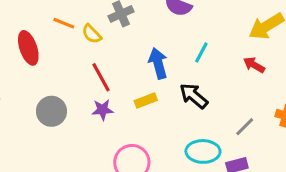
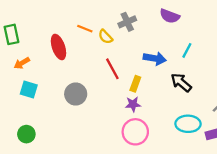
blue arrow: (158, 63) -> (155, 58), turned 115
yellow rectangle: (146, 100) -> (135, 84), moved, turned -49
purple star: (102, 110) -> (133, 104), moved

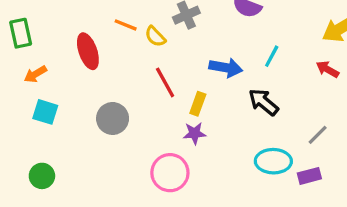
pink circle: (135, 132) -> (170, 173), moved

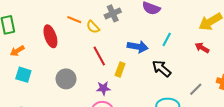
purple star: (195, 133) -> (103, 88), moved

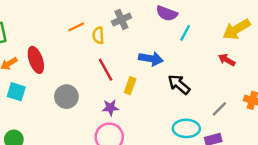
orange line: (74, 20) -> (76, 27), turned -48
yellow semicircle: (93, 27) -> (98, 35), turned 40
red ellipse: (50, 36) -> (36, 60), moved
cyan line: (167, 39) -> (185, 33), moved

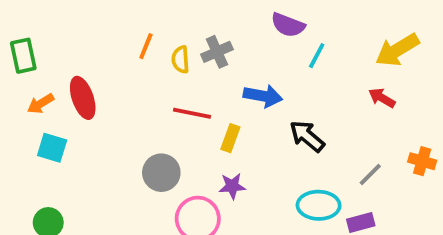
gray cross: (121, 20) -> (217, 52), moved
orange line: (76, 27) -> (146, 46), turned -42
red line: (106, 70) -> (192, 113), turned -50
gray circle: (66, 97) -> (161, 173), moved
purple star: (110, 108) -> (232, 186), moved

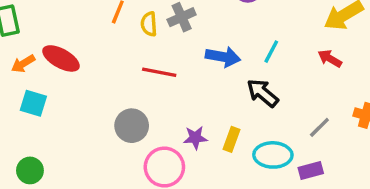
cyan line: (317, 56) -> (271, 52), moved
red ellipse: (83, 98) -> (61, 58), turned -42
yellow rectangle: (230, 138) -> (232, 139), moved

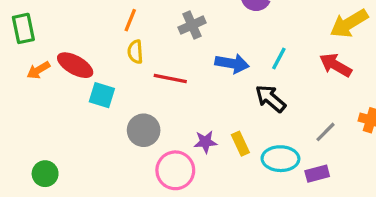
yellow semicircle: (149, 24) -> (135, 52), moved
red arrow: (330, 58) -> (336, 65), size x1.4
cyan square: (33, 103) -> (102, 95), moved
yellow rectangle: (232, 139) -> (240, 144), turned -45

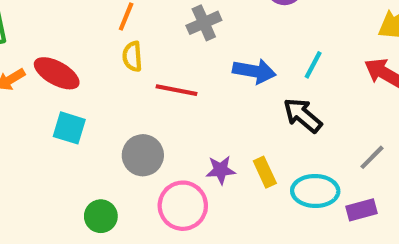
cyan square: (102, 95) -> (69, 128), moved
green circle: (45, 174) -> (101, 216), moved

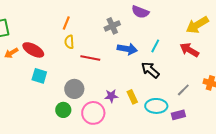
gray cross: (204, 23) -> (112, 26), moved
green circle: (101, 216) -> (63, 110), moved

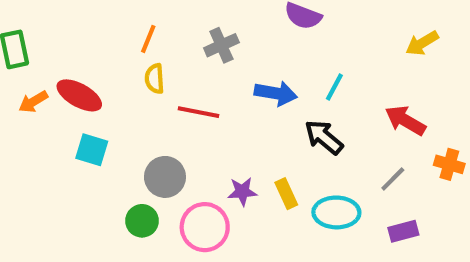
yellow arrow: (197, 25) -> (422, 43), size x0.7
gray cross: (112, 26) -> (221, 45), moved
red arrow: (189, 50) -> (405, 120), moved
purple rectangle: (178, 115) -> (403, 231), moved

